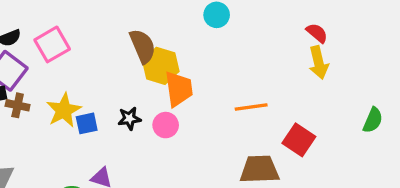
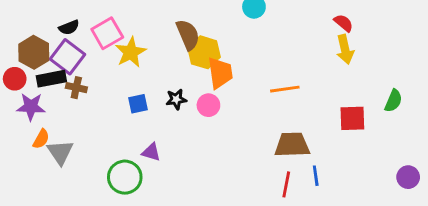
yellow star: (64, 110) -> (131, 52), moved
red square: (299, 140) -> (352, 118), moved, turned -36

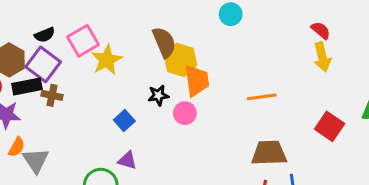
black star: (176, 99) -> (158, 95), moved
blue square: (138, 104) -> (124, 120), moved, turned -30
red square: (352, 118) -> (330, 126), turned 36

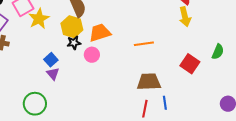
yellow hexagon: (180, 60) -> (72, 27), moved
orange trapezoid: (197, 81) -> (100, 33), turned -100
purple triangle: (127, 160) -> (53, 74), moved, turned 32

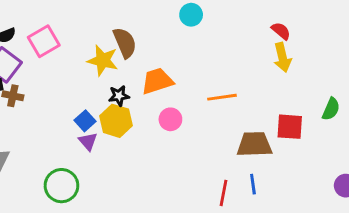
yellow star: (39, 19) -> (103, 60), moved, turned -30
yellow hexagon: (72, 27) -> (116, 121), moved
pink circle: (92, 55) -> (170, 119), moved
red square: (190, 64) -> (290, 127), turned -30
brown trapezoid: (149, 82) -> (254, 144), moved

